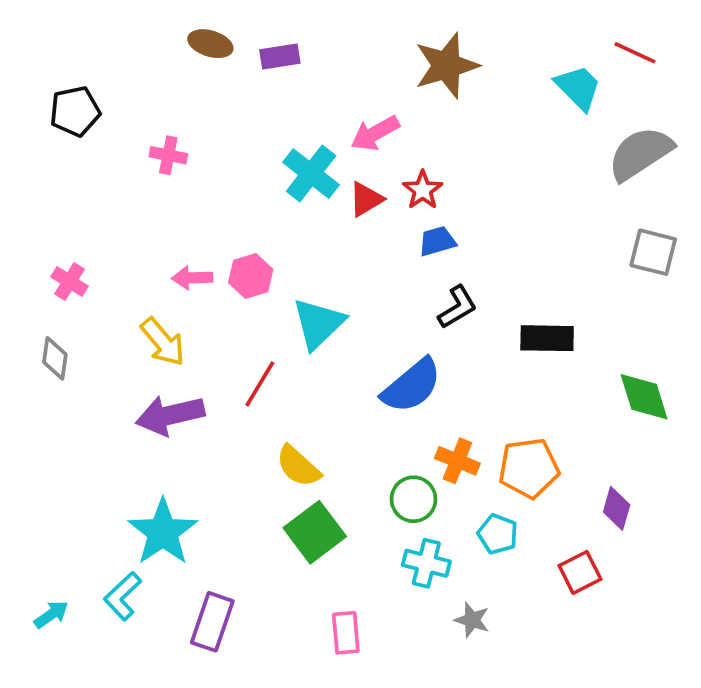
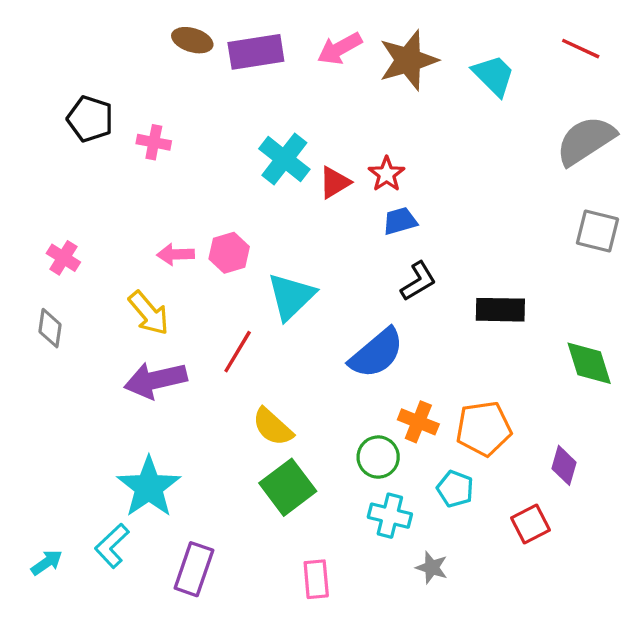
purple rectangle: (280, 56) -> (256, 52), size x1.5
cyan trapezoid: (578, 88) -> (494, 75), moved
black pentagon: (75, 111) -> (90, 119), moved, turned 30
pink arrow: (375, 133) -> (340, 49), moved

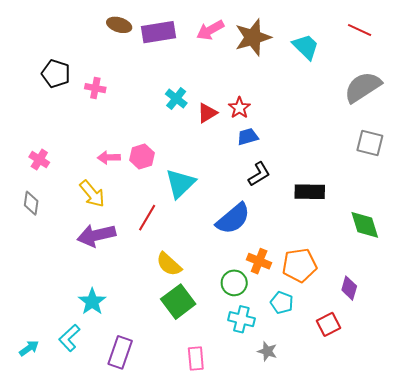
cyan cross: (284, 159) -> (176, 98), size x0.7
cyan star: (149, 487) -> (92, 302), size x0.7

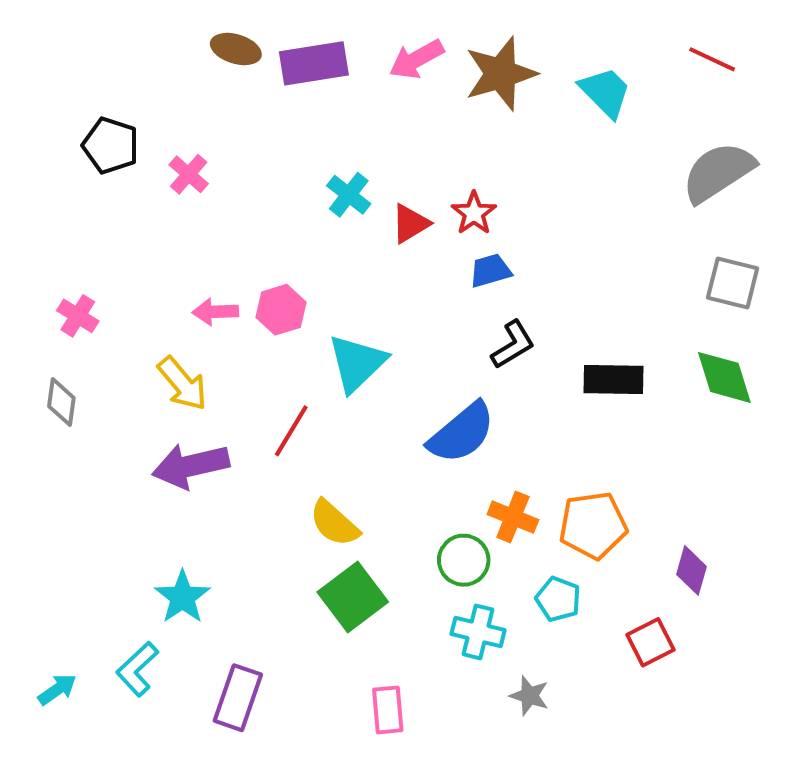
pink cross: (95, 88) -> (189, 174), turned 30
green diamond: (365, 225) -> (724, 377), moved

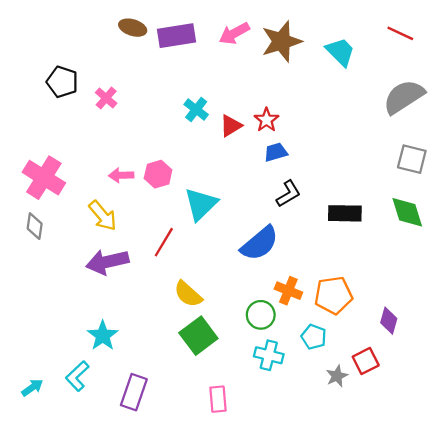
pink cross: (78, 316) -> (44, 178), size x1.8
gray star: (529, 696) -> (337, 376), moved, turned 30

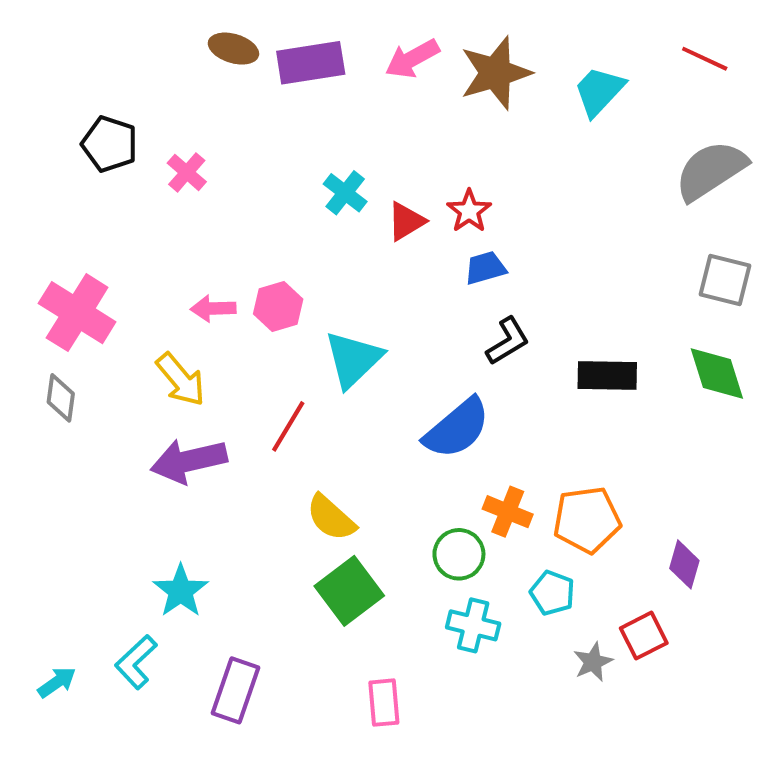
cyan trapezoid: (340, 52) -> (599, 91), turned -92

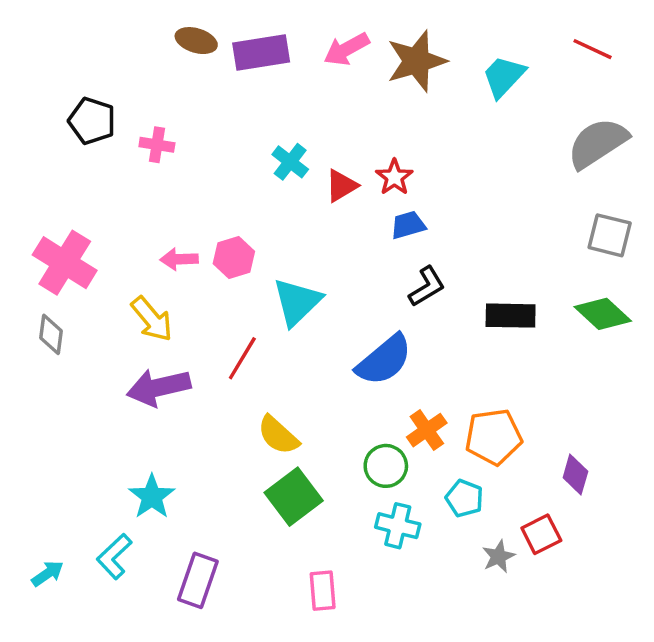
pink cross: (187, 172) -> (157, 145), turned -32
green diamond: (717, 374) -> (603, 314), turned -30
orange cross: (508, 512) -> (427, 430), turned 33

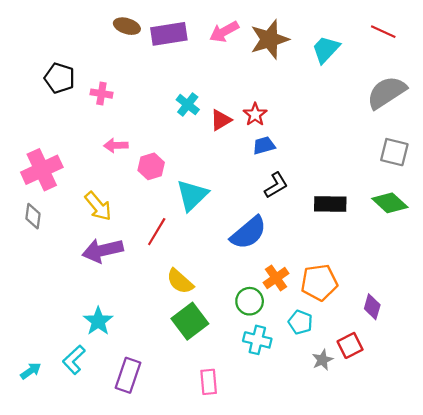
pink arrow: (179, 259) -> (116, 145), moved
pink cross: (65, 263) -> (42, 170), turned 33

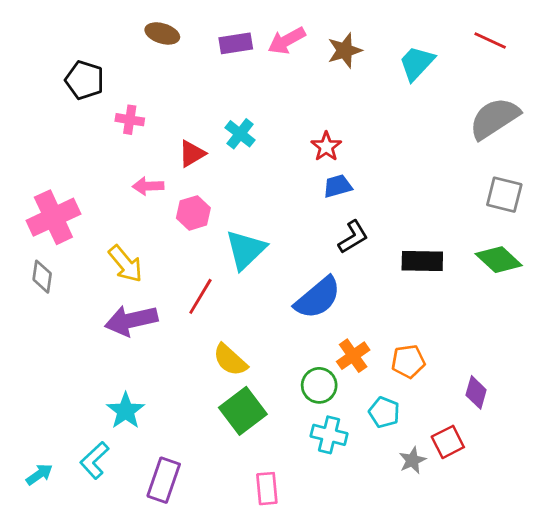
purple rectangle: (169, 34) -> (236, 43), moved, size x0.7
brown star: (269, 39) -> (345, 50), size x0.7
black pentagon: (59, 78) -> (85, 80), moved
red triangle: (221, 120) -> (192, 154), moved
orange pentagon: (319, 282) -> (408, 361), size x0.7

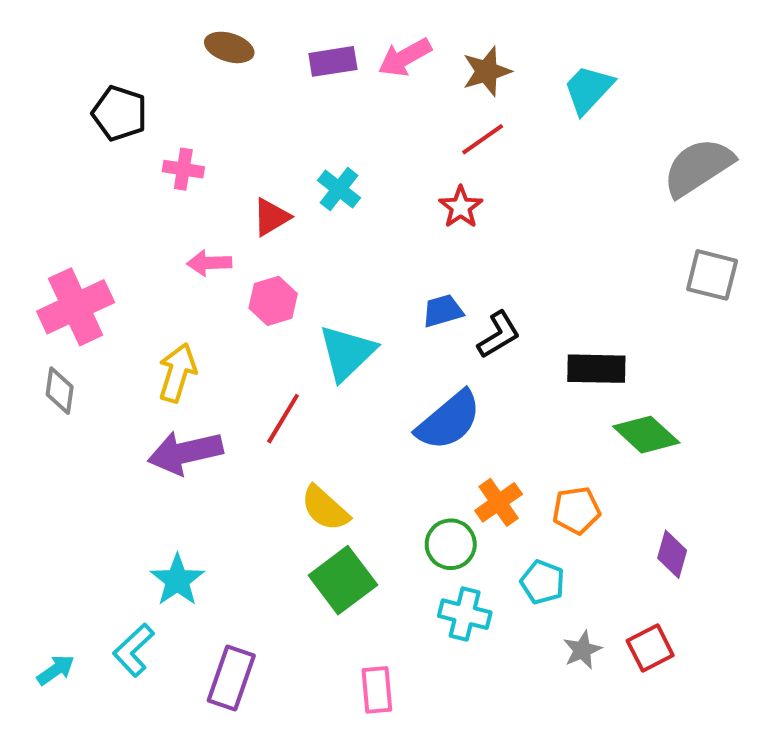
red line: (490, 41) -> (483, 139), moved, turned -60
blue trapezoid: (338, 186) -> (443, 311), moved
green diamond: (499, 260) -> (646, 435), moved
yellow arrow: (126, 264) -> (177, 373), turned -123
red square: (448, 442) -> (650, 648), moved

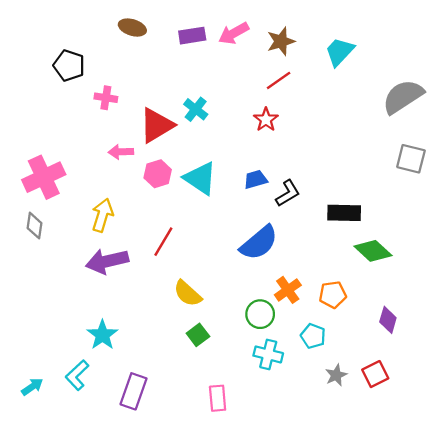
red triangle: (271, 217) -> (157, 125), size x1.6
cyan triangle: (347, 353) -> (200, 178), moved, turned -42
green square: (343, 580) -> (198, 335), size x0.6

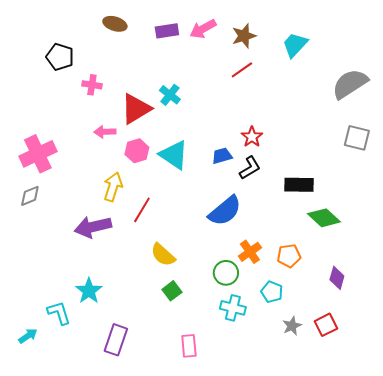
red star: (266, 120) -> (252, 137), moved
yellow arrow: (102, 215) -> (113, 187), moved
gray diamond: (35, 226) -> (30, 196), turned 60
cyan L-shape: (77, 375) -> (59, 313), moved, turned 116

